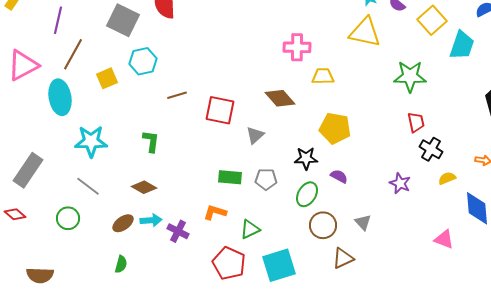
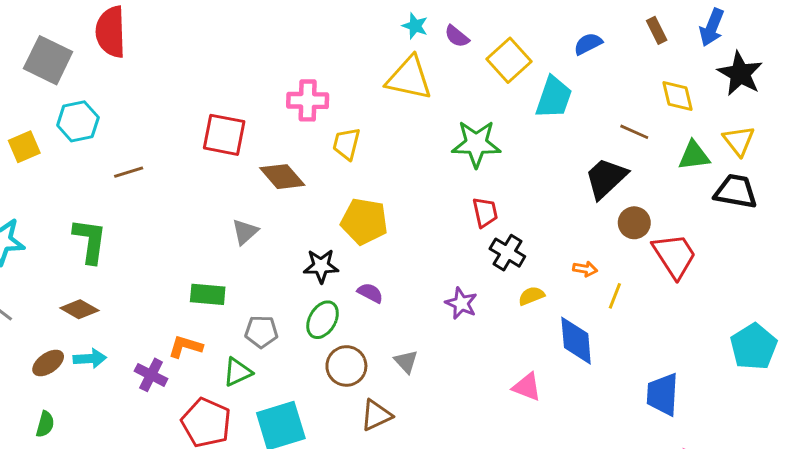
yellow trapezoid: (323, 76) -> (346, 144), turned -75
red square: (220, 110) -> (224, 135), moved
green L-shape: (151, 141) -> (90, 241), size x1.4
gray pentagon: (266, 179) -> (261, 332), moved
purple cross: (178, 231) -> (151, 375), moved

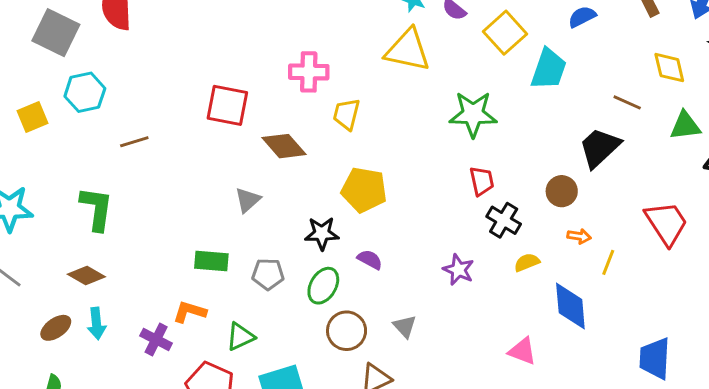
brown circle: (634, 223) -> (562, 191), moved
gray pentagon: (261, 332) -> (268, 274), moved
cyan arrow: (90, 359) -> (96, 323), turned 88

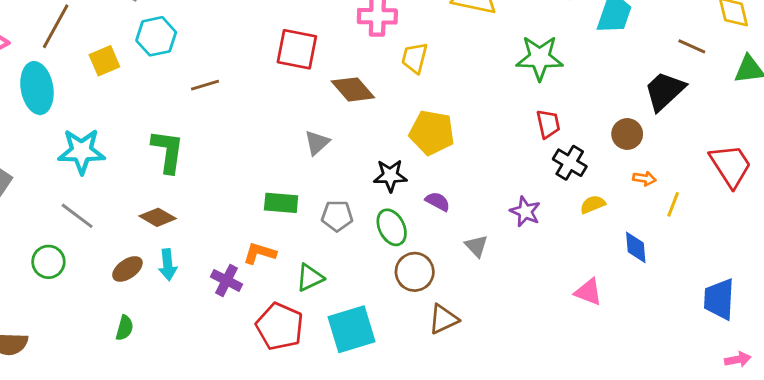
green ellipse: (323, 286) -> (392, 227), turned -57
blue diamond: (570, 306) -> (636, 247), size x0.7
gray triangle: (405, 326) -> (476, 246), moved

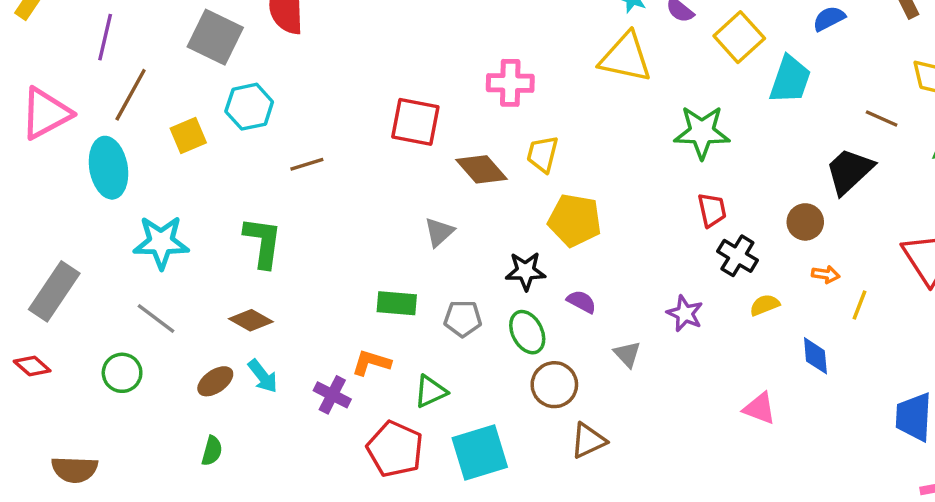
yellow trapezoid: (415, 58) -> (543, 154), moved
cyan arrow: (168, 265) -> (263, 376), turned -32

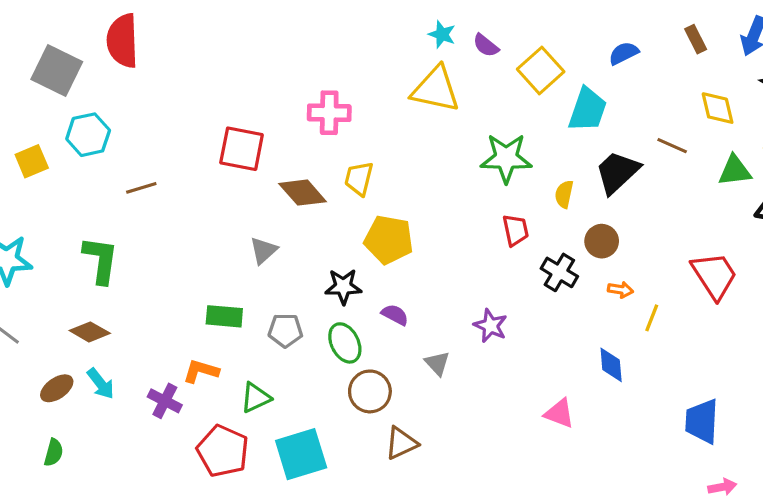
black trapezoid: (849, 171) -> (617, 172), moved
black cross: (737, 256) -> (559, 272), moved
yellow semicircle: (765, 305) -> (564, 194), moved, turned -56

